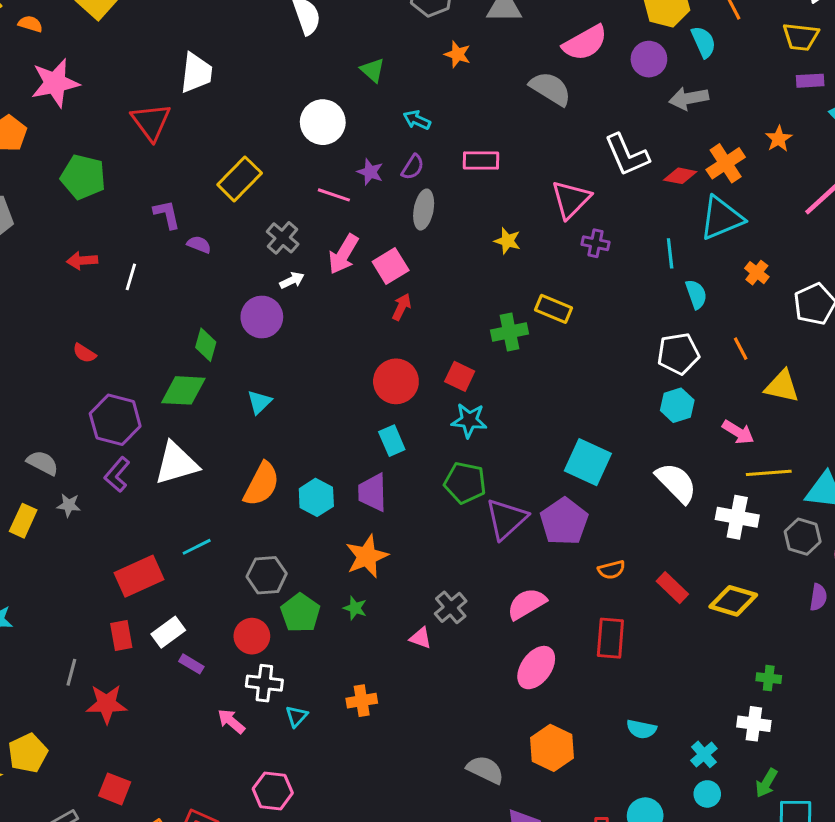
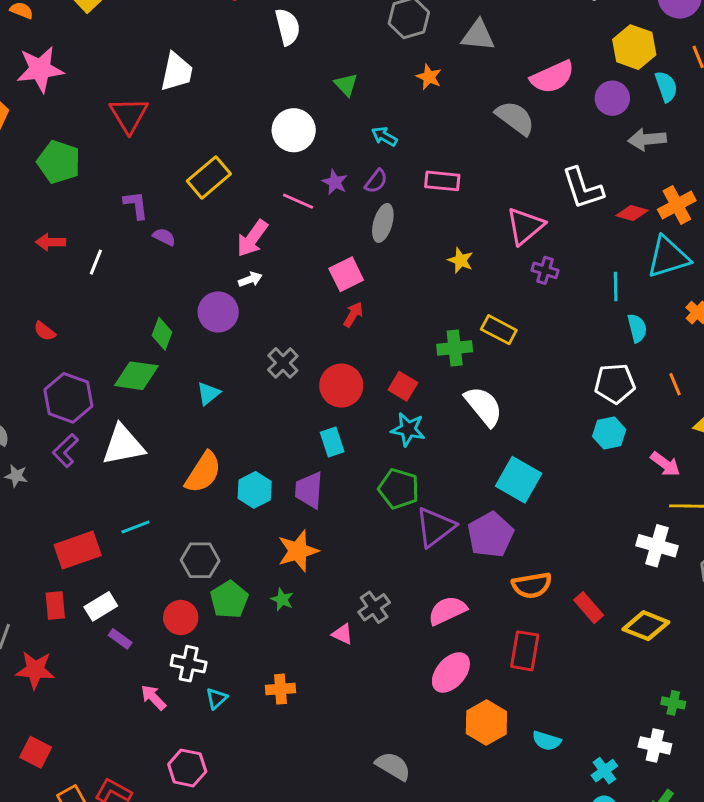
gray cross: (283, 238) -> (283, 363), moved
pink arrow: (343, 254) -> (252, 238), moved
white semicircle: (676, 483) -> (484, 406), moved
orange semicircle: (611, 570) -> (532, 585), size x1.5
orange hexagon: (552, 748) -> (486, 723), moved

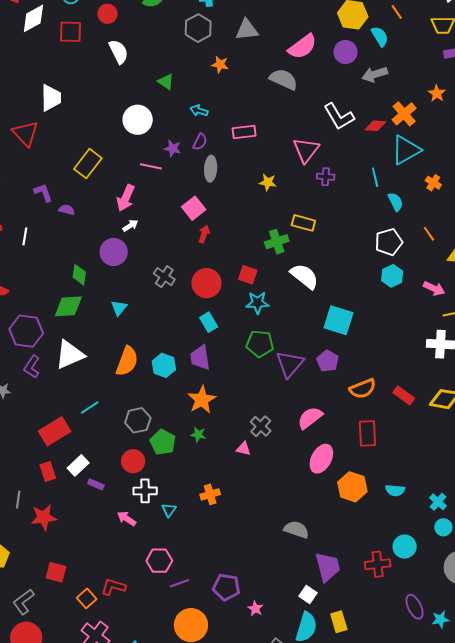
purple pentagon: (490, 535) -> (328, 361), size x0.7

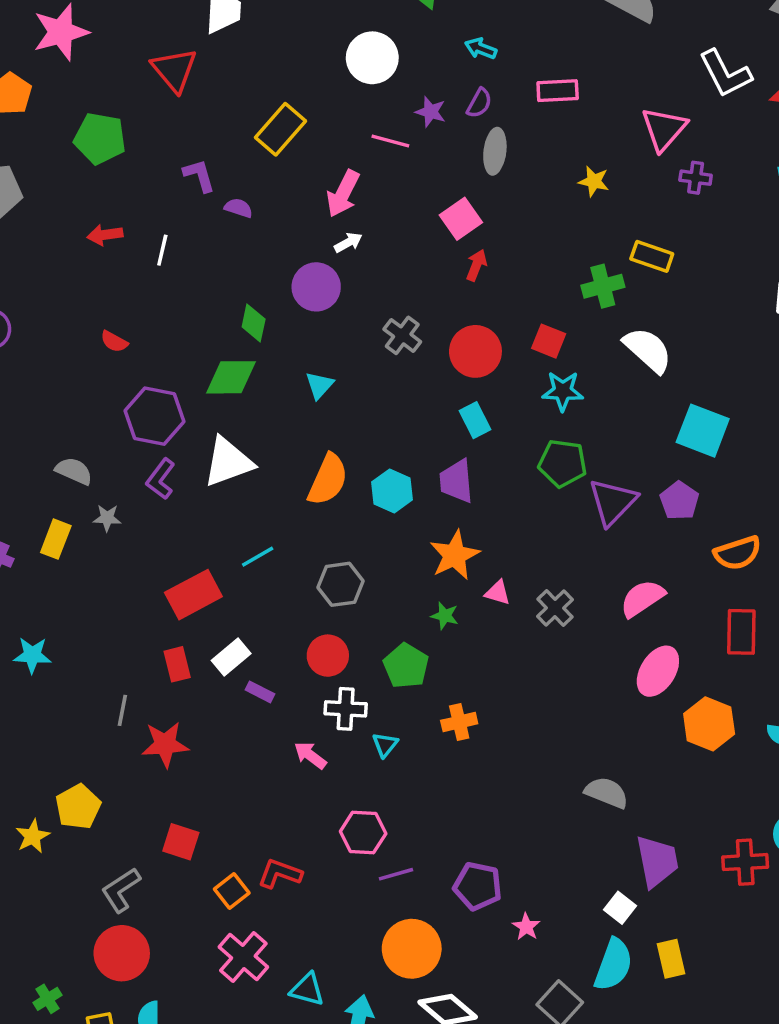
green pentagon: (163, 442) -> (406, 666), moved
pink triangle: (243, 449) -> (498, 593), moved

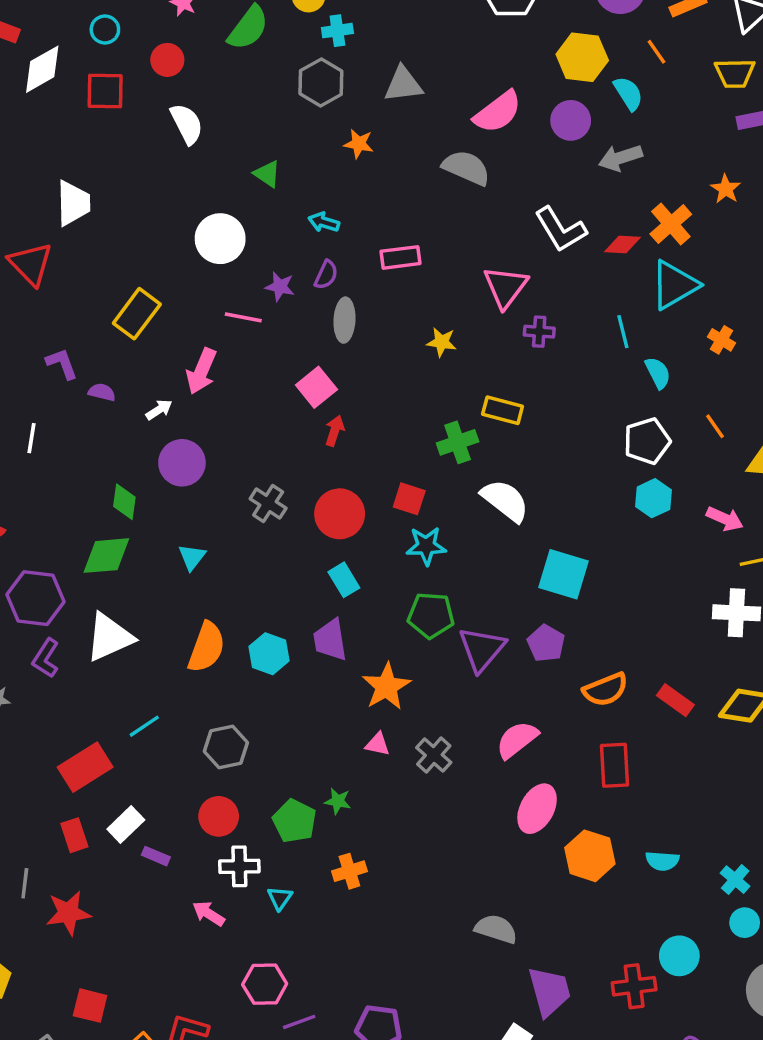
white arrow: (348, 242) -> (159, 410), moved
orange star: (455, 555) -> (386, 687), moved
green star: (445, 616) -> (338, 801), moved

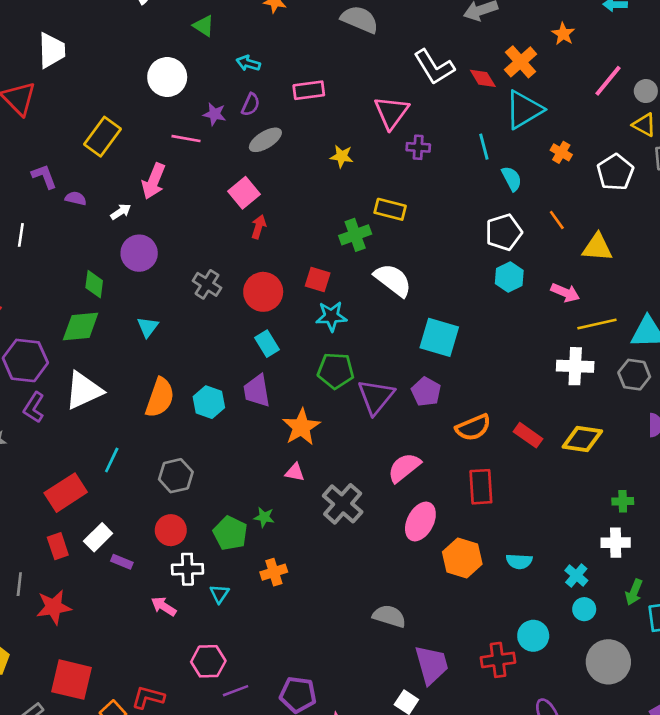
red diamond: (623, 245) -> (483, 78), turned 56
gray ellipse: (344, 320) -> (265, 140), turned 56
cyan line: (144, 726) -> (112, 460), turned -30
gray cross: (434, 755) -> (343, 504), moved, size x1.4
red square: (90, 1006) -> (71, 680), size x1.5

